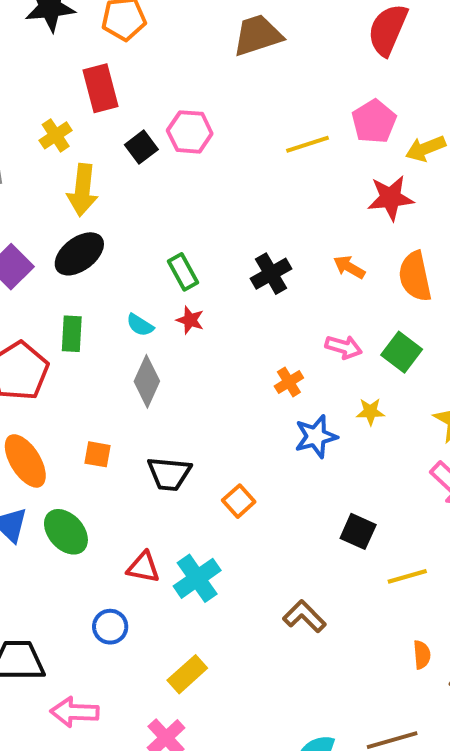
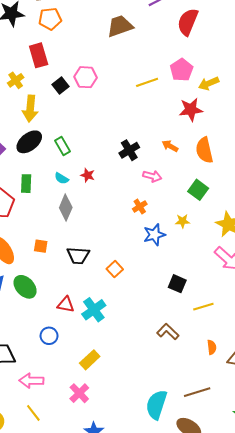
green rectangle: (183, 272) -> (63, 146), moved
pink arrow: (344, 347) -> (152, 176), moved
brown L-shape: (304, 616) -> (168, 332), moved

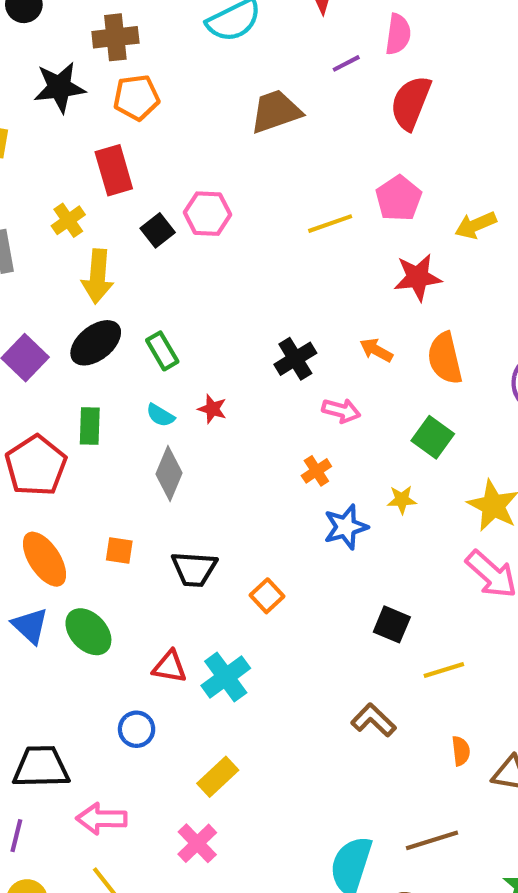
yellow arrow: (209, 83) -> (476, 225), moved

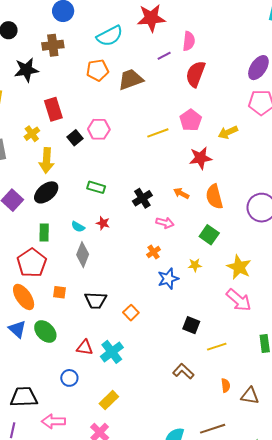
orange pentagon: (136, 97) -> (97, 70), moved
green rectangle: (162, 351) -> (96, 187), moved, turned -42
red pentagon: (36, 466) -> (32, 263), moved

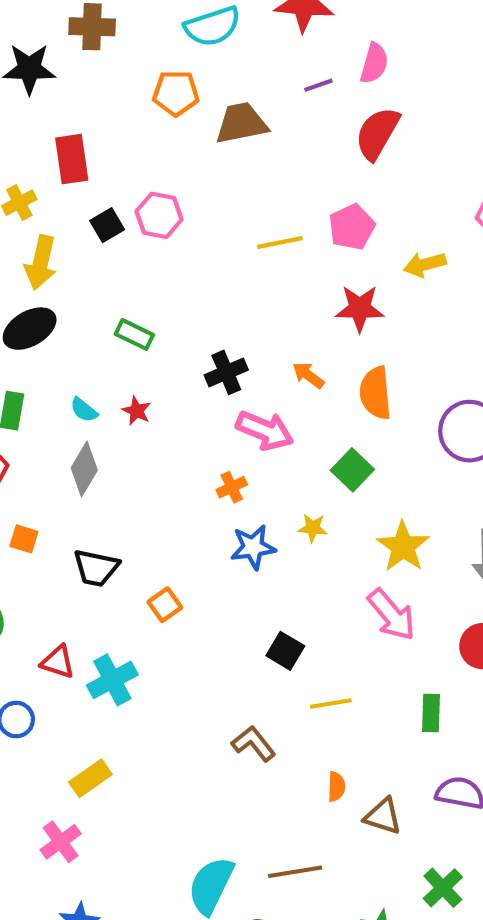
pink arrow: (165, 223) -> (265, 430), size x1.5

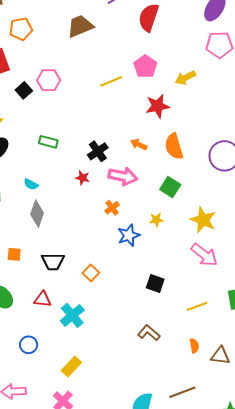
orange pentagon: (176, 93) -> (21, 29), moved
red star: (137, 411) -> (83, 178), moved
red triangle: (58, 662) -> (43, 299), moved
yellow line: (331, 703) -> (197, 306), moved

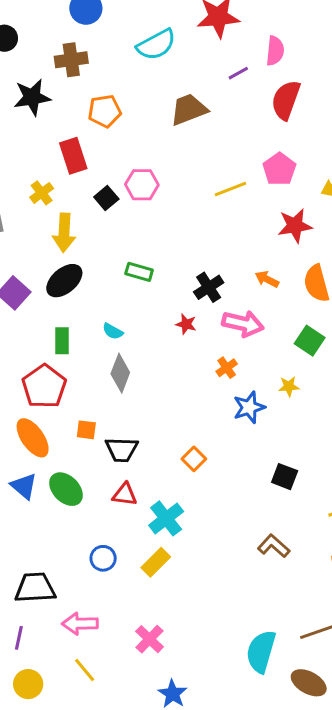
black trapezoid: (53, 261) -> (122, 450), moved
yellow rectangle: (71, 366) -> (156, 562), moved

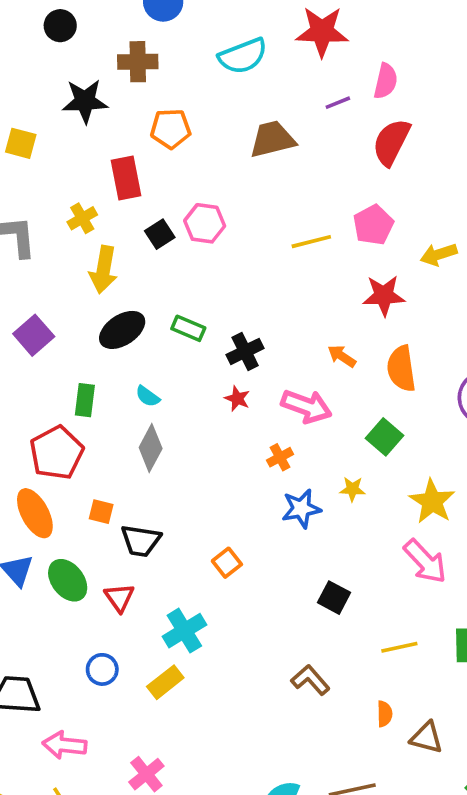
black ellipse: (64, 281) -> (122, 330), moved
black cross: (209, 287) -> (245, 351), moved
red triangle: (125, 494) -> (119, 598), moved, turned 40

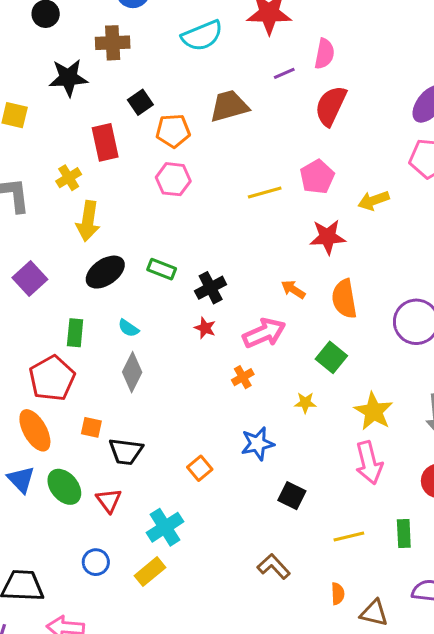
orange pentagon: (171, 129) -> (173, 131), moved
black square: (160, 234) -> (140, 102), moved
pink arrow: (306, 406) -> (264, 333), turned -42
blue star: (301, 509) -> (258, 444), moved
pink arrow: (425, 561) -> (369, 463), turned 30

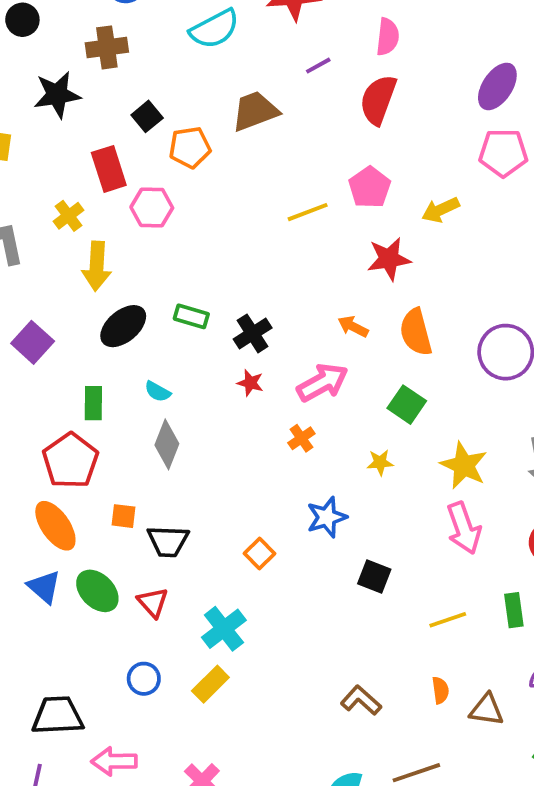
pink semicircle: (324, 54) -> (388, 37), moved
pink hexagon: (173, 179) -> (152, 207), moved
brown L-shape: (274, 566) -> (361, 700), moved

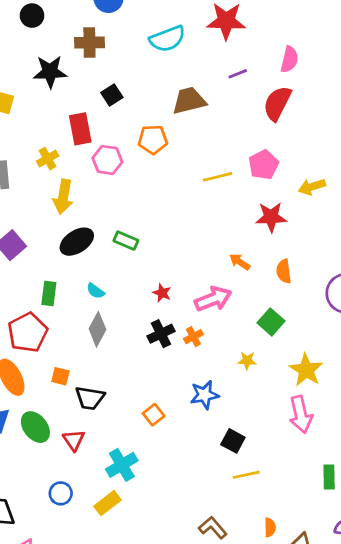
orange pentagon: (190, 147) -> (153, 140), moved
orange semicircle: (416, 332) -> (284, 271), size x0.7
black cross: (253, 333) -> (161, 334), moved
yellow line: (448, 620) -> (246, 475), moved

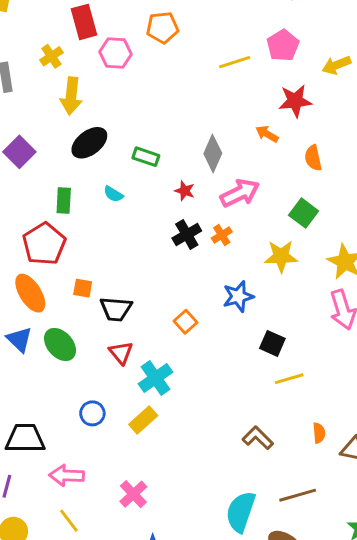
green rectangle: (126, 241) -> (146, 157), moved
orange arrow: (240, 262) -> (267, 134), moved
gray diamond: (97, 329) -> (213, 153), moved
yellow star: (247, 361) -> (281, 256), size x1.6
red triangle: (74, 440) -> (121, 353), moved

